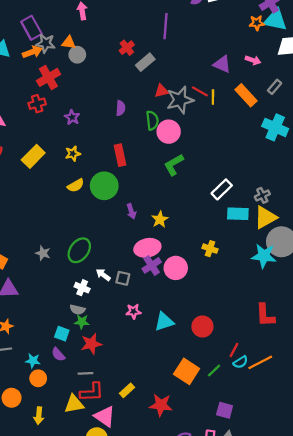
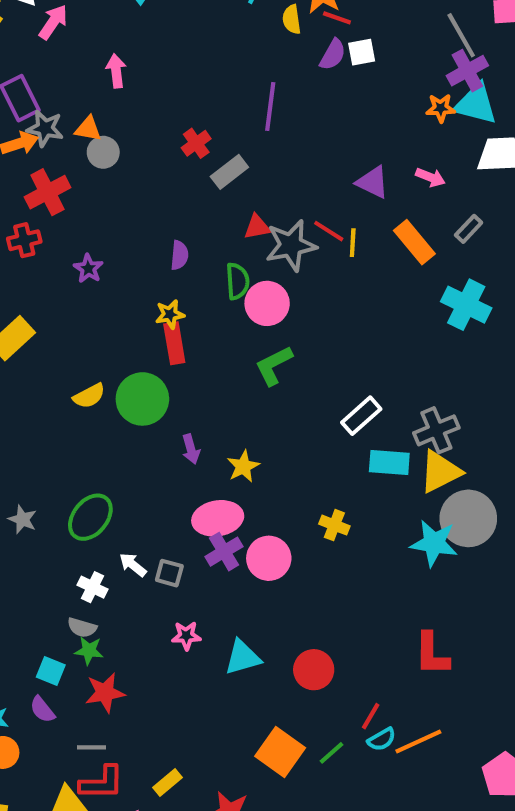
yellow star: (73, 154) -> (170, 314), moved
gray cross: (262, 195) -> (436, 430), size x1.5

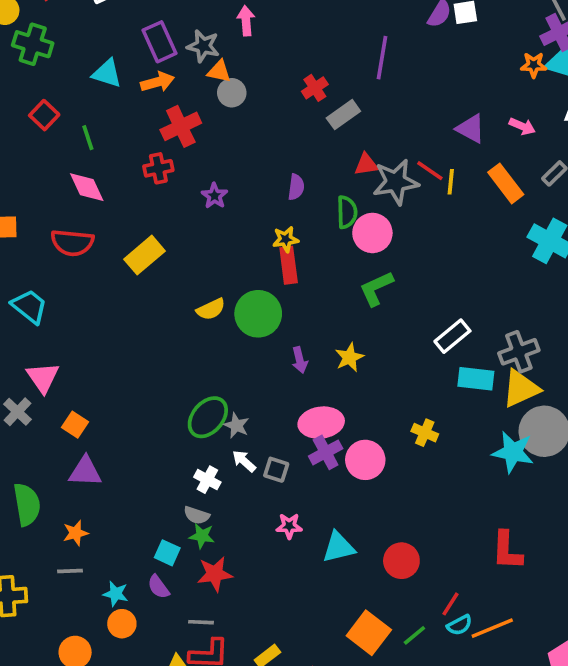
gray star: (45, 128) -> (203, 46), moved
yellow star: (243, 466) -> (349, 357), moved
gray star: (22, 519) -> (236, 425), moved

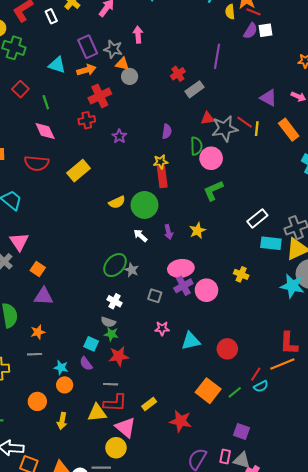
white arrow: (244, 461) -> (140, 236), moved
orange line: (492, 628) -> (282, 364), moved

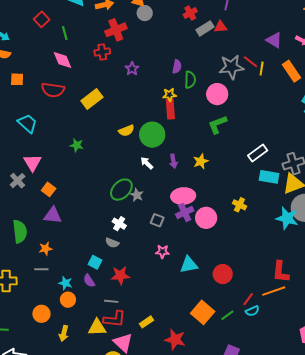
red triangle: (208, 118) -> (220, 27), moved
green semicircle: (196, 146) -> (190, 80), moved
green star: (111, 334) -> (77, 145), moved

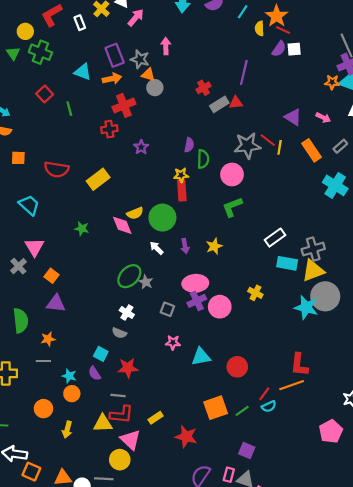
pink diamond: (63, 60) -> (122, 225), moved
orange square: (203, 312) -> (216, 408), turned 30

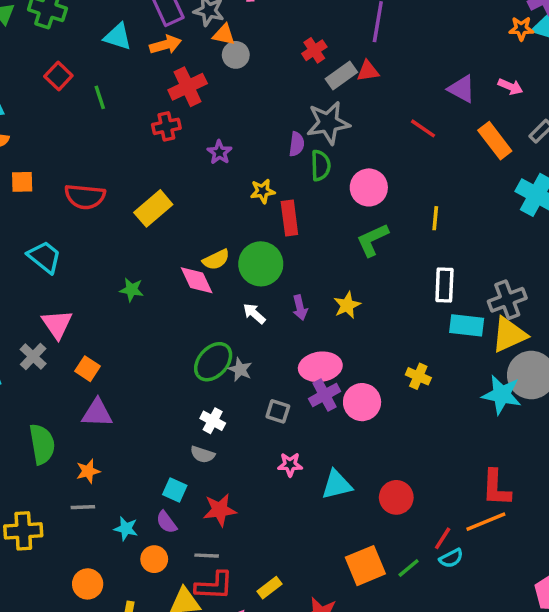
gray star: (247, 146) -> (328, 123), moved
yellow line: (280, 147) -> (435, 218), moved
yellow star: (181, 175) -> (263, 191), moved
white rectangle: (275, 238) -> (444, 285), turned -48
orange circle: (72, 394) -> (154, 559), moved

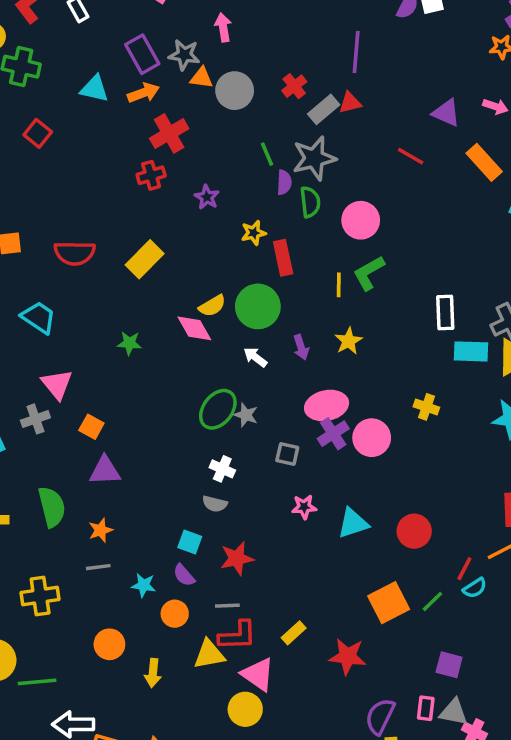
gray circle: (236, 55) -> (235, 91), moved, size x1.4
green line: (100, 97) -> (267, 154), moved
yellow line: (435, 218) -> (339, 285), moved
gray cross: (33, 357) -> (35, 419), turned 32

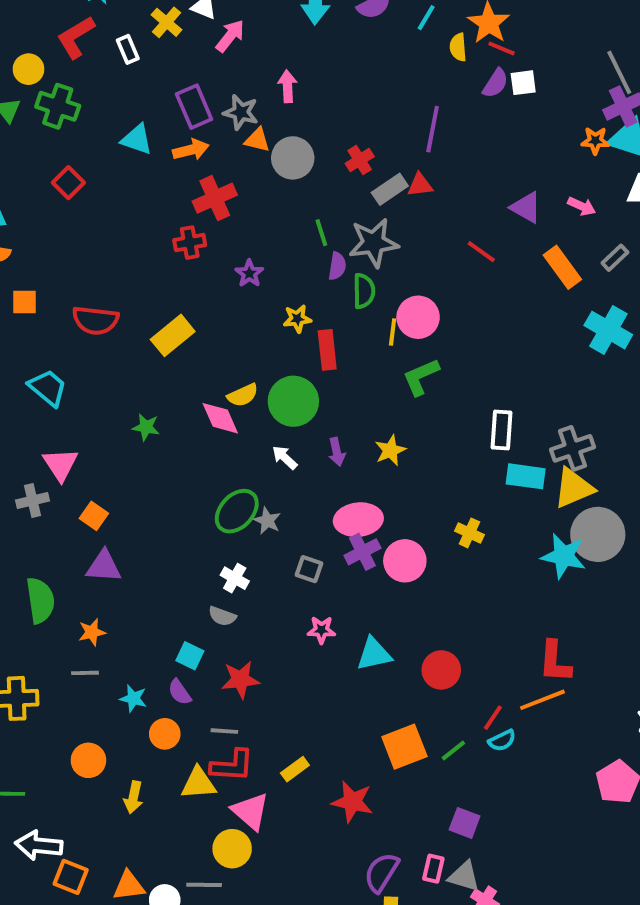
yellow line: (339, 285) -> (393, 332), moved

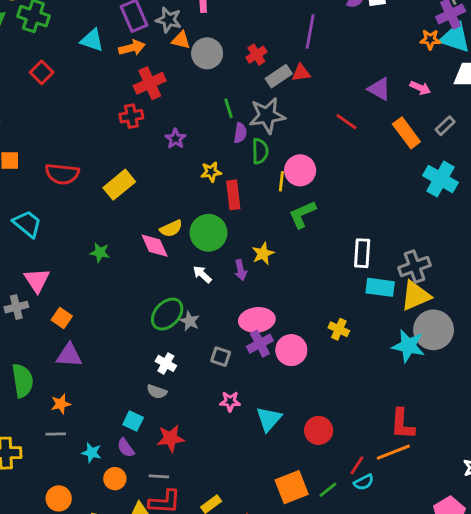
yellow star: (390, 450) -> (263, 254), moved
cyan triangle: (374, 654) -> (269, 419), turned -36

